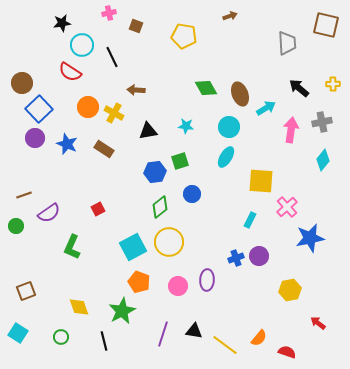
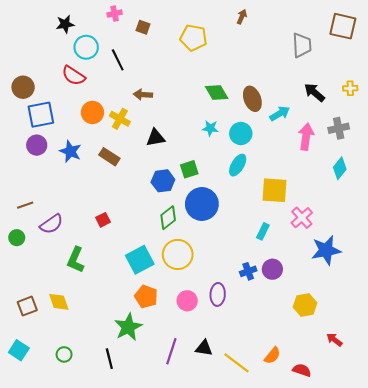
brown arrow: (230, 16) -> (242, 17), turned -48
blue square: (39, 109) -> (41, 115), turned 32
cyan star: (186, 126) -> (210, 128), moved
blue circle: (192, 194) -> (202, 204), size x1.8
yellow diamond: (79, 307) -> (59, 302), moved

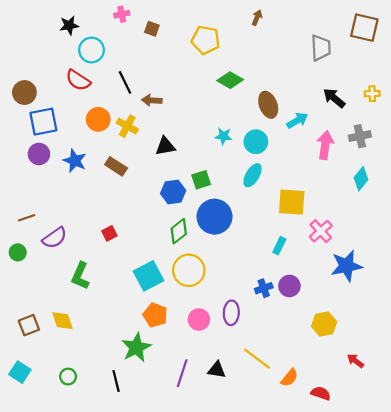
black line: (118, 60) -> (125, 82), moved
green diamond: (217, 92) -> (230, 80), moved, turned -30
yellow line: (237, 363) -> (257, 359), moved

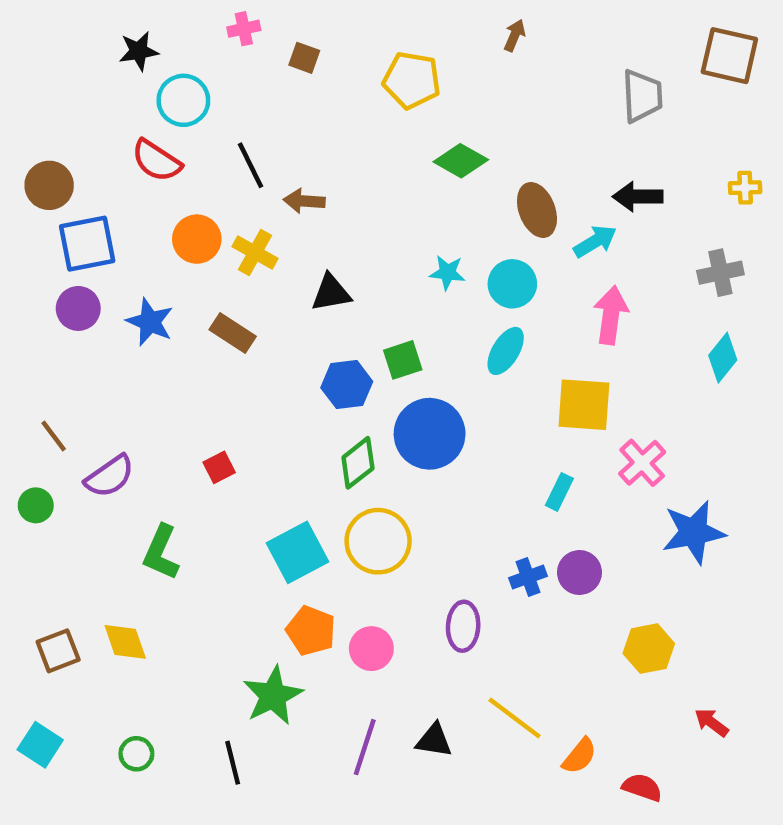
black arrow: (334, 98) -> (638, 197), moved, turned -40
pink arrow: (325, 145) -> (611, 315), moved
brown line: (27, 218) -> (54, 436), turned 72
pink circle: (199, 319) -> (371, 649), moved

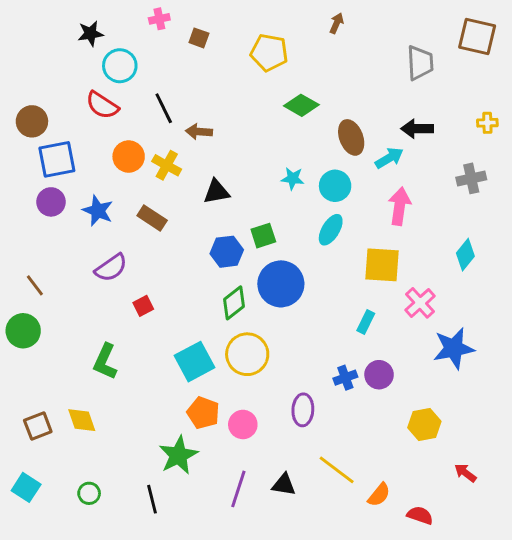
cyan diamond: (723, 358) -> (465, 255), moved
purple semicircle: (110, 476) -> (111, 268), moved
green circle: (36, 505) -> (23, 331), size x1.5

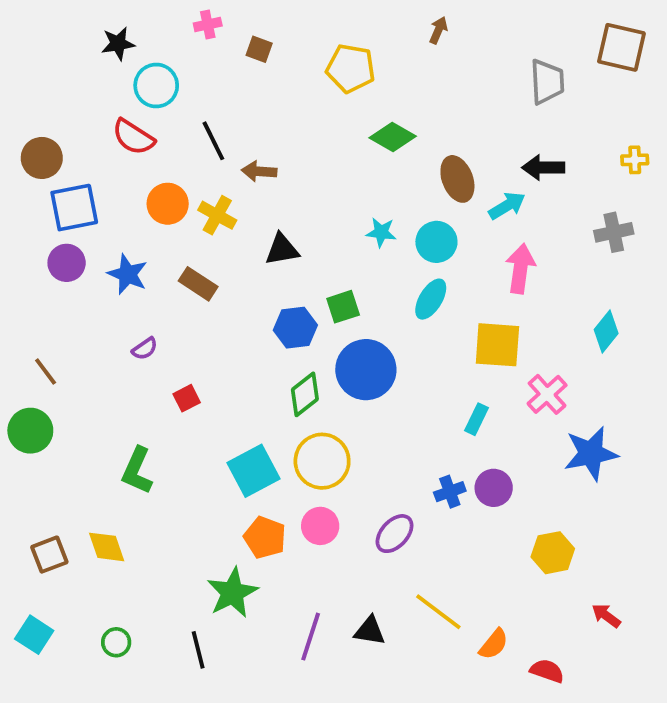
purple semicircle: (111, 268) -> (145, 349), size x0.6
purple ellipse: (303, 410) -> (395, 534), turned 40
pink circle: (243, 424) -> (320, 526), moved

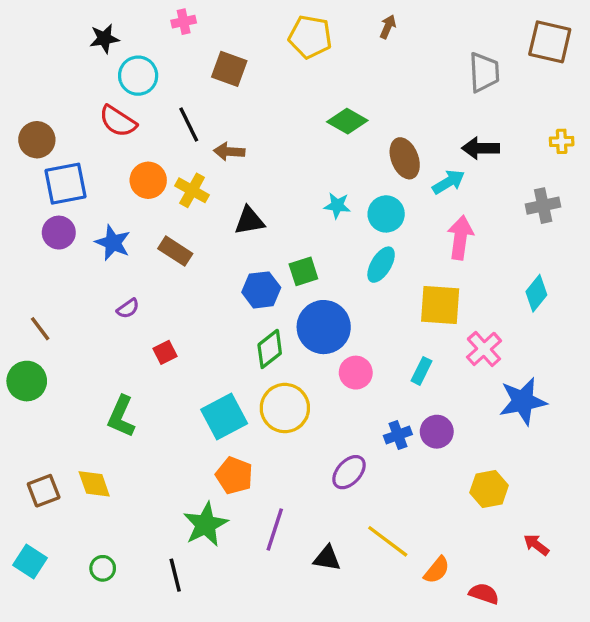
brown square: (259, 49) -> (229, 69), moved, size x1.5
yellow pentagon: (351, 68) -> (310, 37), moved
pink circle: (320, 526) -> (356, 373), moved
purple line: (311, 637) -> (275, 530), moved

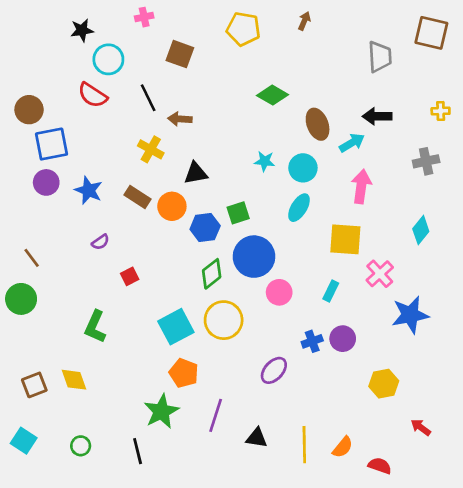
orange circle: (148, 180) -> (172, 206), moved
yellow line: (388, 541) -> (304, 445), moved, turned 52

